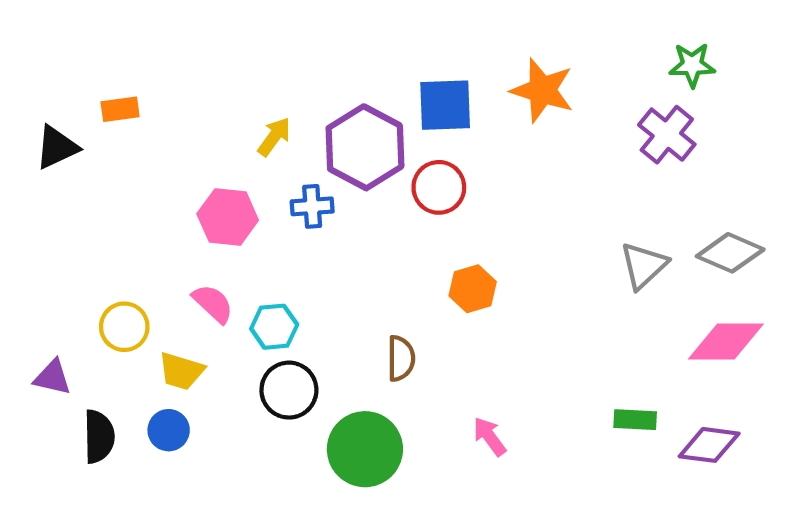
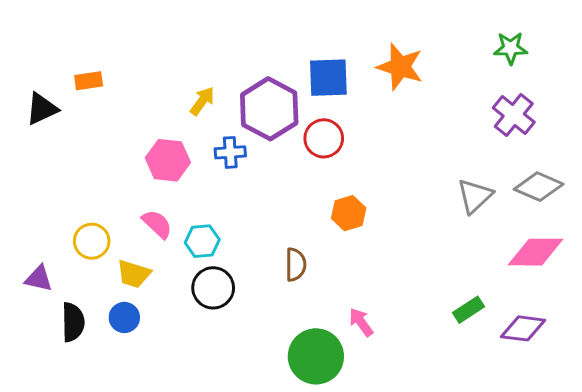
purple cross: (667, 135) -> (514, 115), moved
green rectangle: (635, 420) -> (469, 310), turned -36
green circle: (365, 449) -> (316, 356), moved

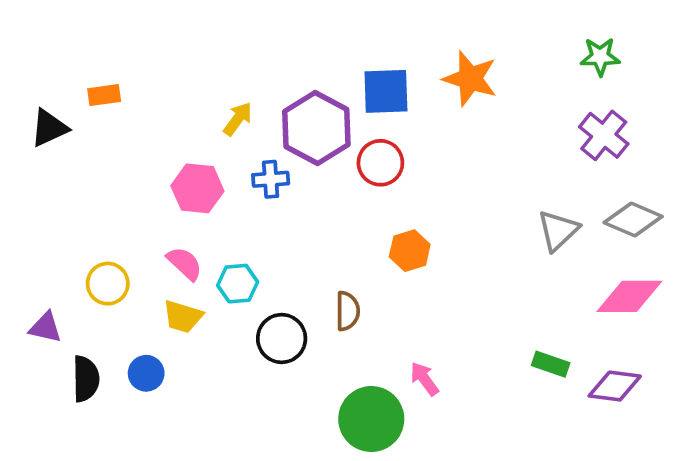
yellow trapezoid: (134, 274) -> (183, 317), moved
black circle: (213, 288) -> (282, 338), moved
green rectangle: (469, 310) -> (551, 364), turned 52

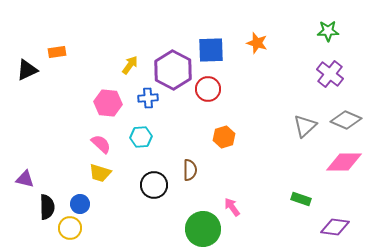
orange star: (470, 79) -> (257, 43), size x0.7
yellow circle: (108, 284) -> (70, 228), moved
cyan hexagon: (238, 284) -> (141, 137), moved
purple diamond: (615, 386) -> (335, 227), moved

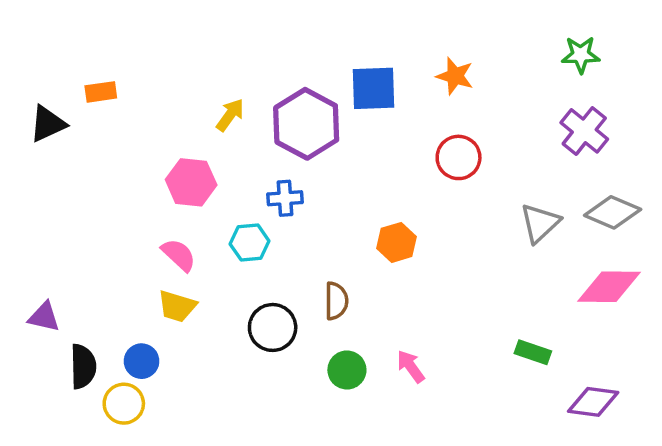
red circle: (208, 89) -> (459, 157), moved
blue cross: (148, 98) -> (285, 198), moved
green circle: (203, 229) -> (347, 370), moved, size x0.6

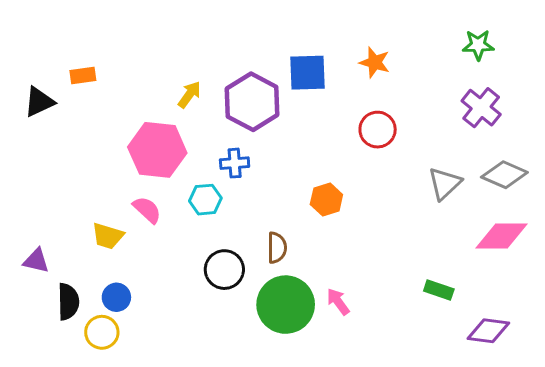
pink hexagon: (191, 182) -> (157, 150), size x1.4
yellow trapezoid: (177, 306) -> (108, 236), moved
green circle: (347, 370) -> (286, 305), size x1.8

